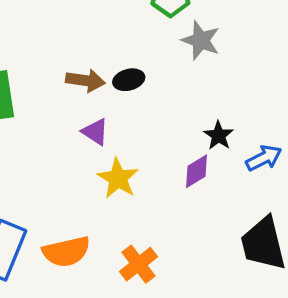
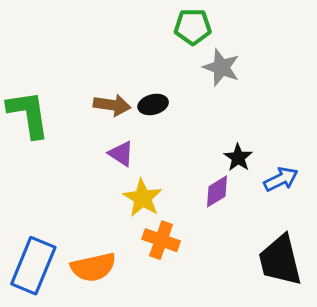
orange cross: (139, 264) -> (161, 240), moved, turned -33

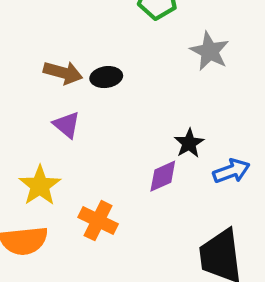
gray star: (221, 67) -> (210, 51), moved
yellow star: (143, 198) -> (40, 186), moved

